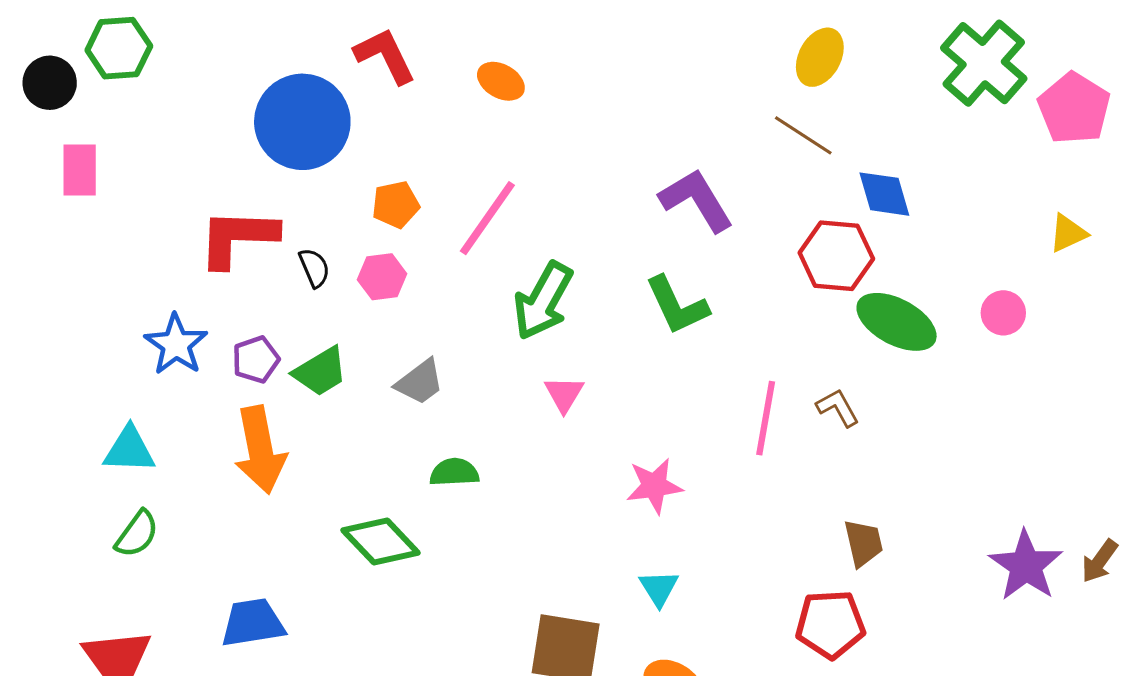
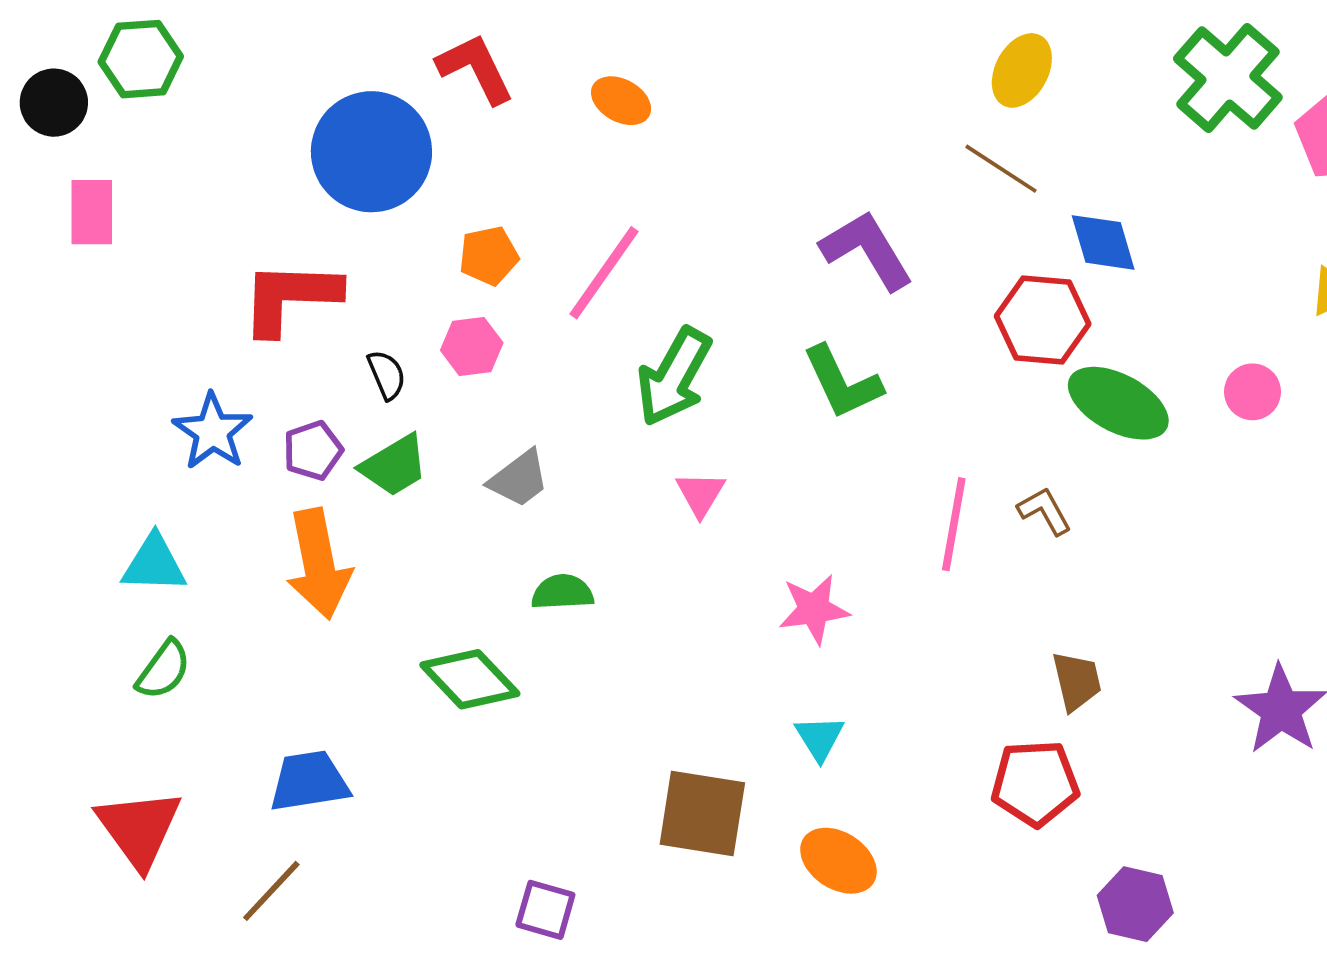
black semicircle: (314, 268) -> (387, 375), moved

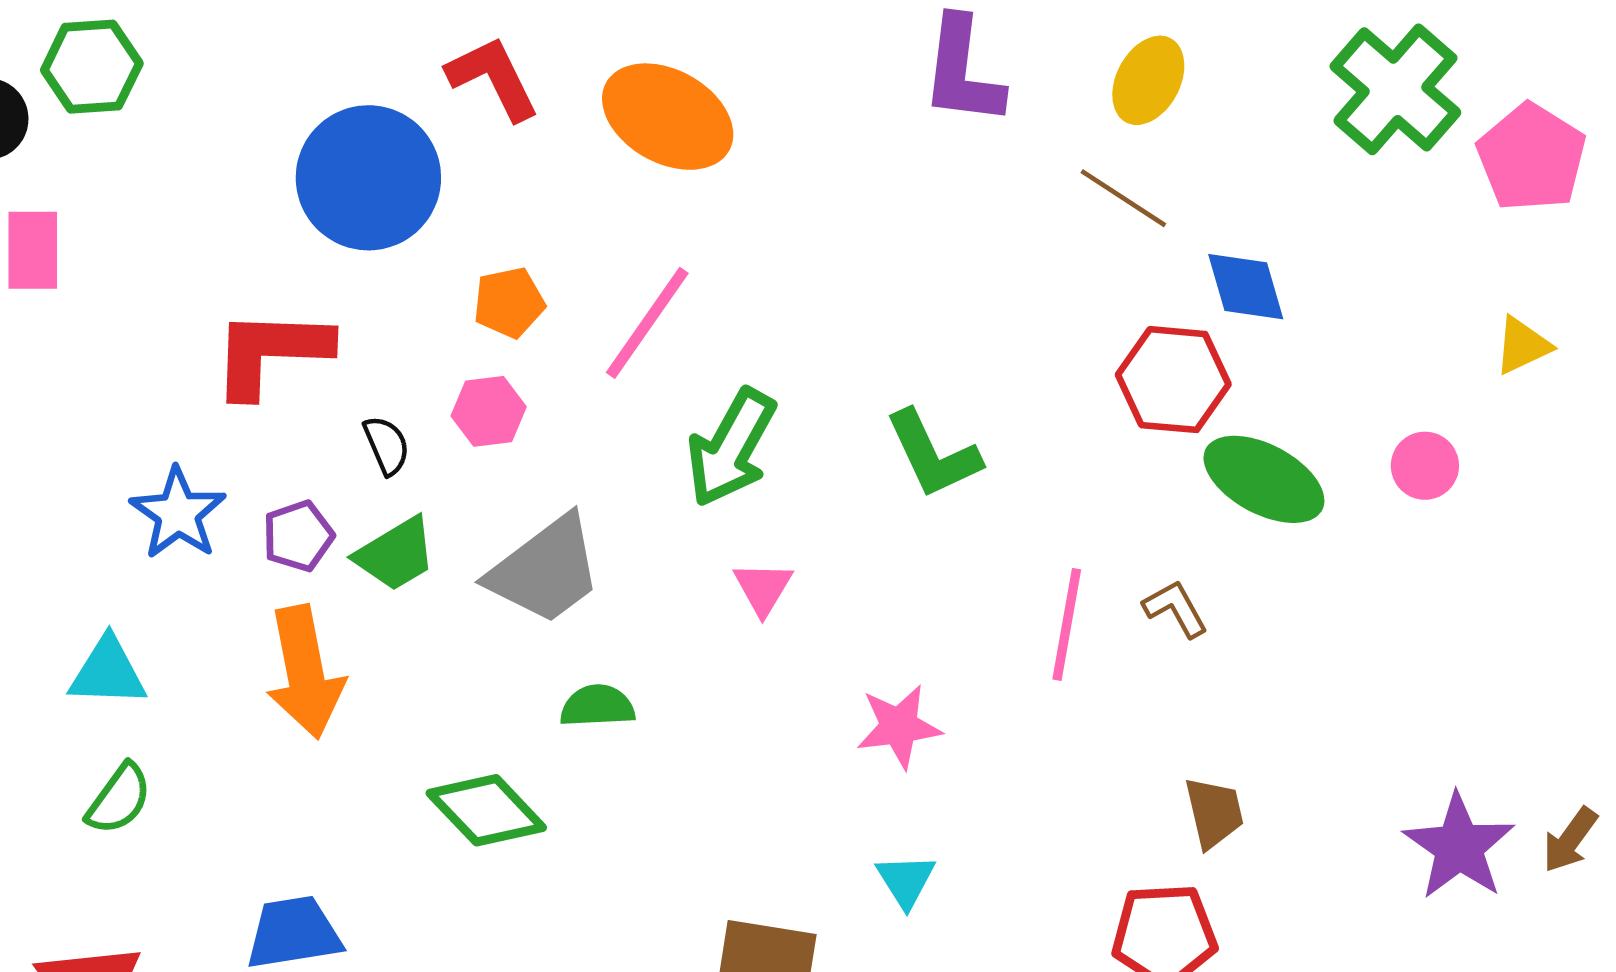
orange ellipse: (621, 101) -> (668, 117), size x1.8
purple L-shape: (867, 250) -> (962, 71), moved, turned -142
gray trapezoid: (519, 479) -> (545, 570), size x1.6

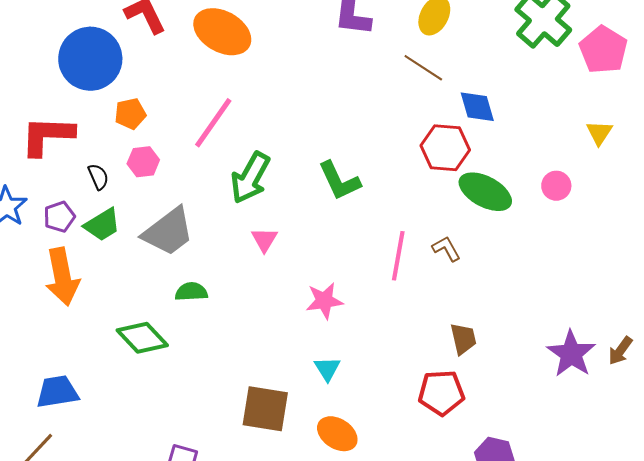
orange pentagon: (509, 302) -> (130, 114), moved
yellow triangle: (1522, 346) -> (599, 133), turned -32

